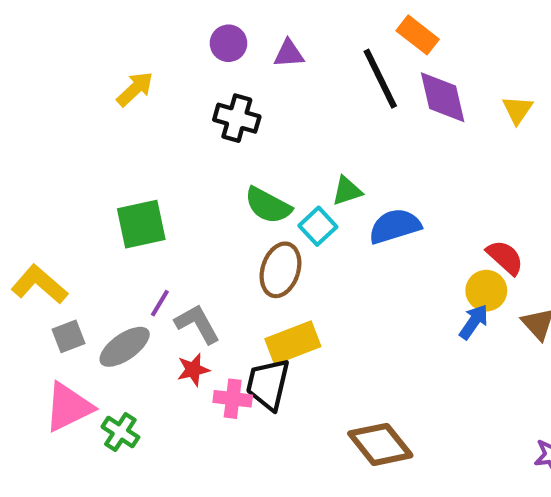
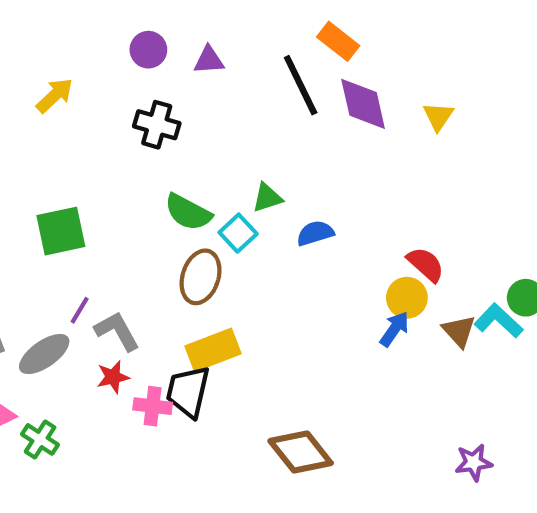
blue semicircle: (395, 226) -> (315, 233), size x0.7

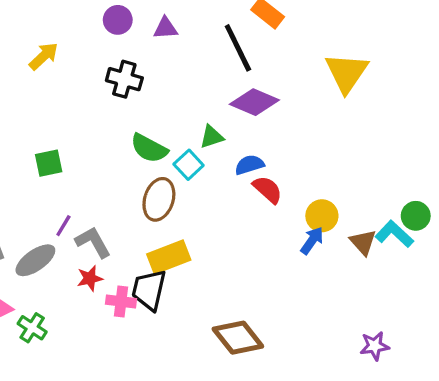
purple diamond: (363, 104) -> (254, 102), moved, turned -54
yellow triangle: (438, 116) -> (347, 73), size x1.8
green square: (61, 231) -> (49, 163), size x0.7
red semicircle: (426, 264) -> (268, 189), moved

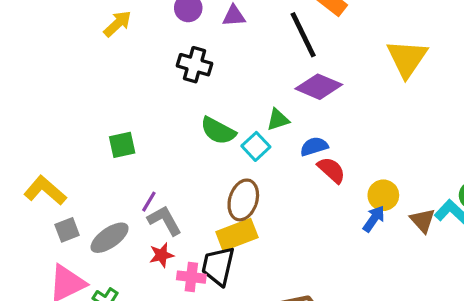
yellow arrow: (44, 56) -> (117, 24), moved
brown ellipse: (159, 199) -> (243, 200), moved
purple line: (63, 226) -> (149, 202), moved

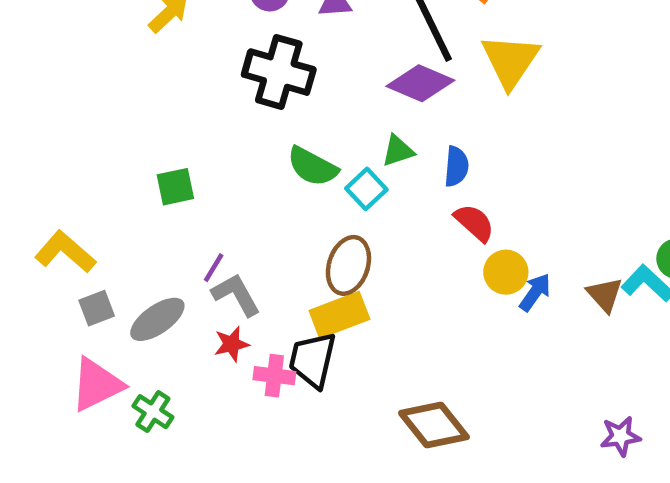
yellow triangle: (407, 58) -> (510, 61), moved
black cross: (195, 65) -> (279, 72), size x1.4
purple diamond: (319, 87) -> (420, 83), moved
blue semicircle: (314, 146) -> (456, 166), moved, turned 112
yellow circle: (383, 195) -> (506, 272), moved

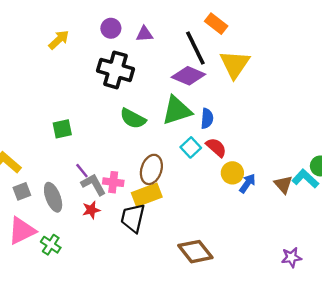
green triangle: (398, 151) -> (177, 110), size x1.8
cyan square: (366, 189) -> (191, 147), moved
purple line: (214, 268) -> (82, 171), turned -70
gray ellipse: (157, 319) -> (53, 197), turned -76
pink cross: (274, 376) -> (113, 182), moved

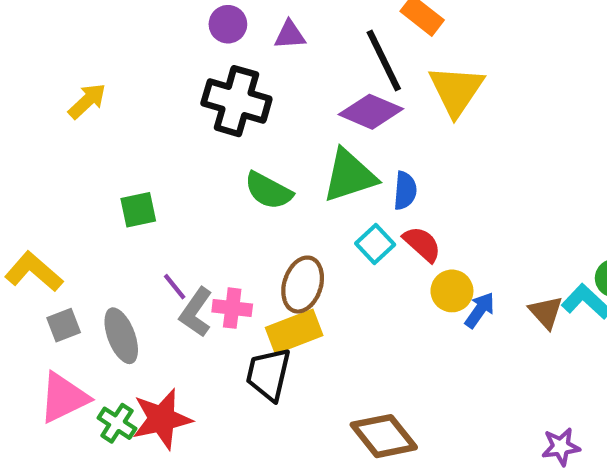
yellow arrow: (59, 40) -> (87, 101), moved
gray L-shape: (94, 184) -> (196, 312), turned -116
red star: (91, 210) -> (162, 419), moved, size x1.8

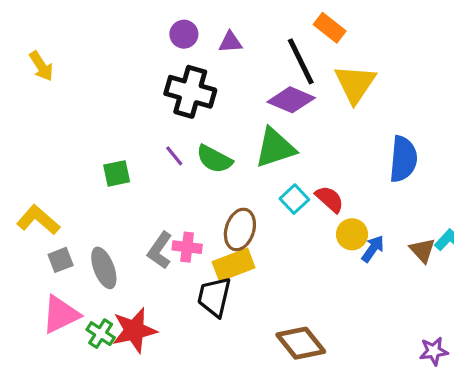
yellow arrow: (87, 101) -> (41, 66), moved, turned 100
blue semicircle: (405, 191) -> (403, 159), moved, size x1.6
purple line: (175, 287) -> (174, 156), moved

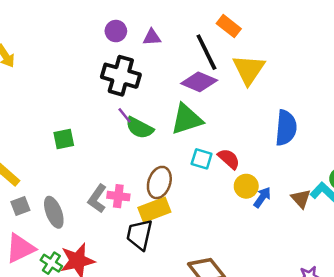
purple line: (174, 156) -> (125, 115), moved
cyan square: (294, 199) -> (202, 159), turned -30

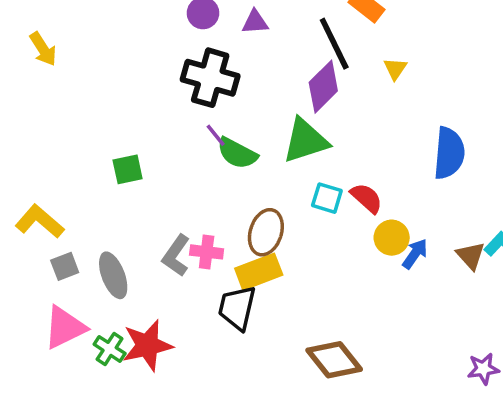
yellow triangle: (249, 70) -> (395, 69), size x0.5
purple diamond: (199, 82) -> (323, 87), turned -68

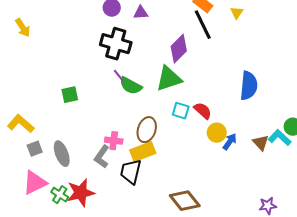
black line: (334, 44) -> (203, 25), moved
yellow triangle: (395, 69) -> (237, 13), moved
gray L-shape: (176, 256) -> (102, 157), moved

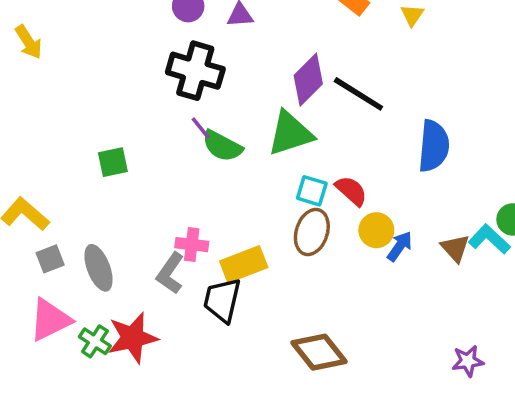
black line: (203, 25) -> (358, 94), moved, turned -32
brown ellipse: (147, 130) -> (312, 232), moved

